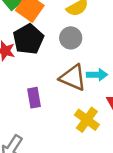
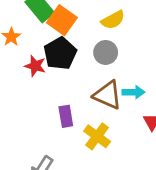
yellow cross: (87, 120) -> (97, 136), moved

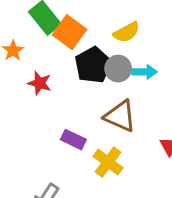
black pentagon: (60, 53) -> (93, 65), moved
cyan arrow: (134, 92) -> (145, 72), moved
purple rectangle: (66, 116) -> (73, 140), turned -55

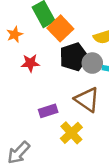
red star: (40, 83) -> (30, 63), turned -30
purple rectangle: (73, 140) -> (48, 111), turned -54

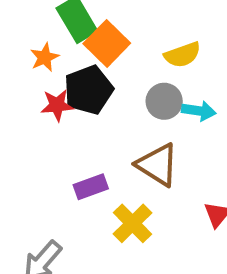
orange star: (15, 34) -> (45, 57), moved
black pentagon: (74, 57) -> (88, 90), moved

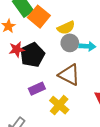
yellow semicircle: (182, 55) -> (66, 28), moved
black pentagon: (88, 90) -> (32, 55), moved

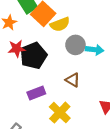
yellow semicircle: (66, 28) -> (60, 24), moved
brown triangle: (69, 75) -> (73, 80), size x0.6

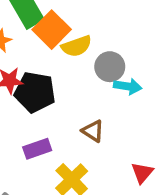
gray circle: (75, 45) -> (110, 67), moved
black pentagon: (33, 56) -> (35, 92), turned 30

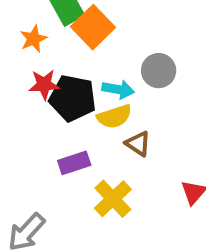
yellow semicircle: (77, 46) -> (114, 117), moved
cyan arrow: (128, 86) -> (118, 89), moved

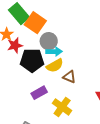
gray circle: (159, 71) -> (49, 41), moved
red star: (44, 85) -> (15, 45), moved

